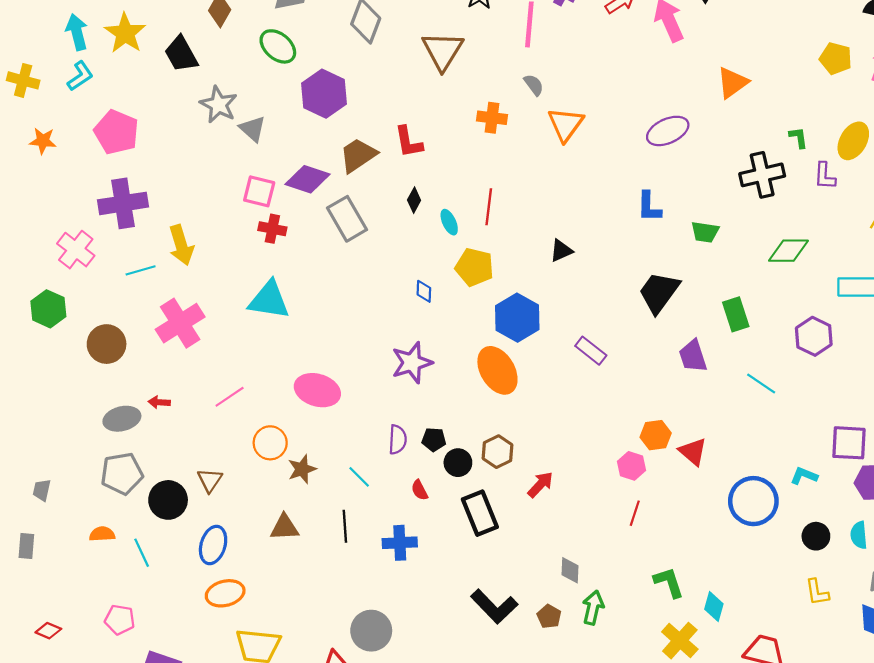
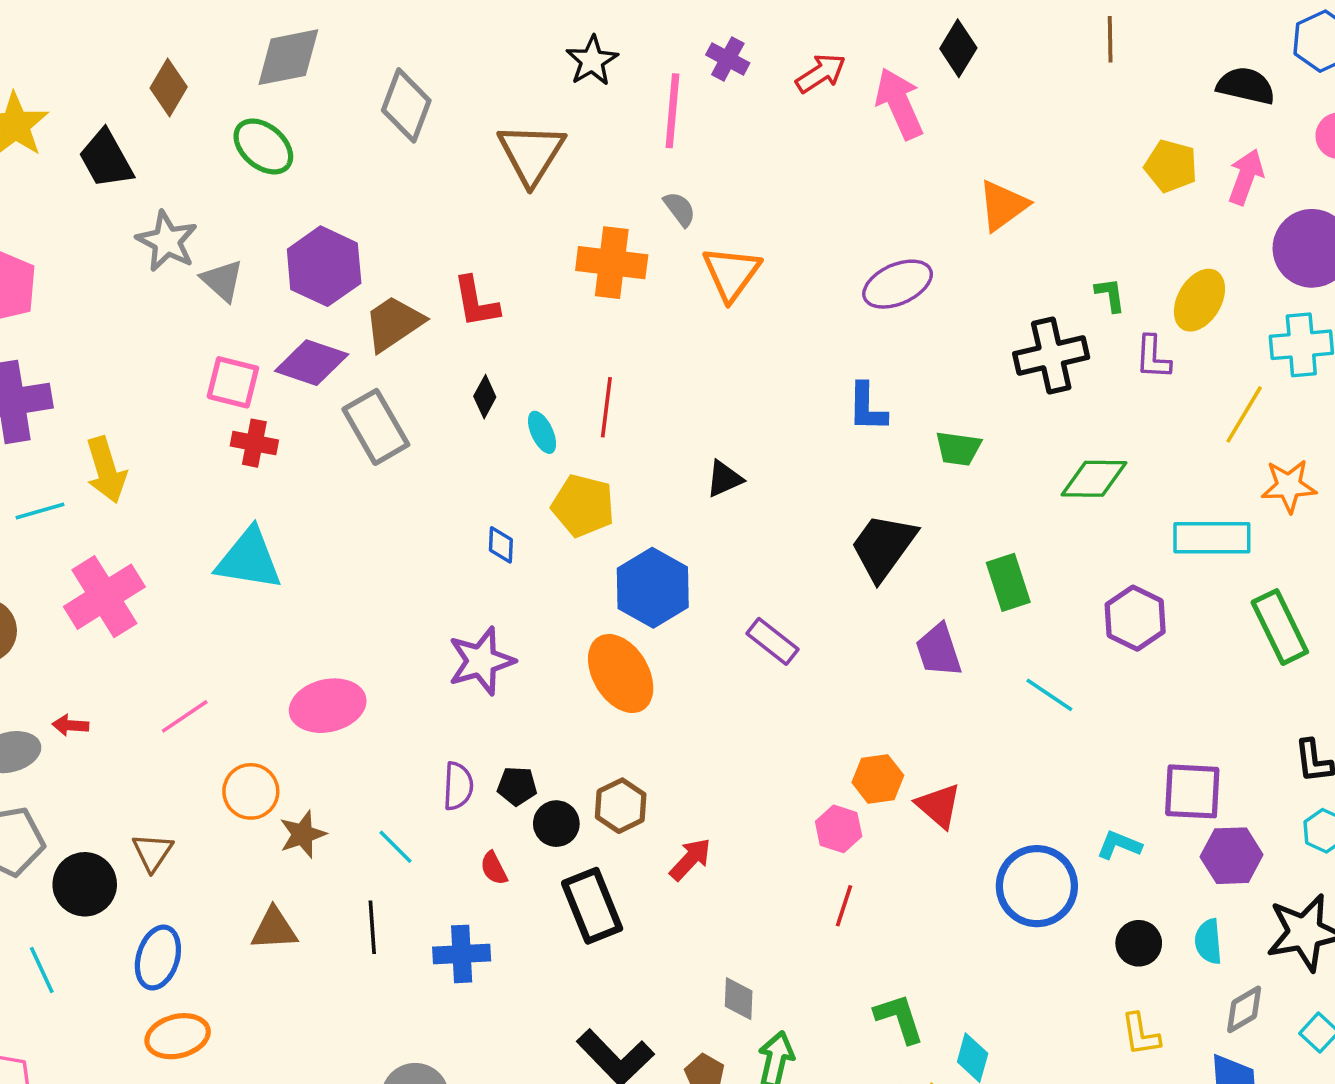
purple hexagon: (324, 94) -> (324, 266), moved
orange cross: (492, 118) -> (612, 263), size x1.4
pink ellipse: (317, 390) -> (328, 706), turned -30

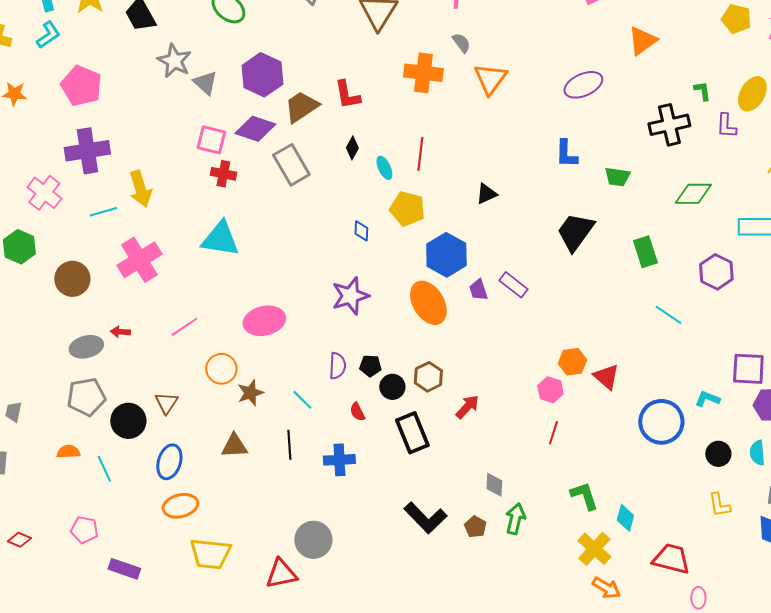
purple trapezoid: (939, 650) -> (478, 290), moved, size x0.7

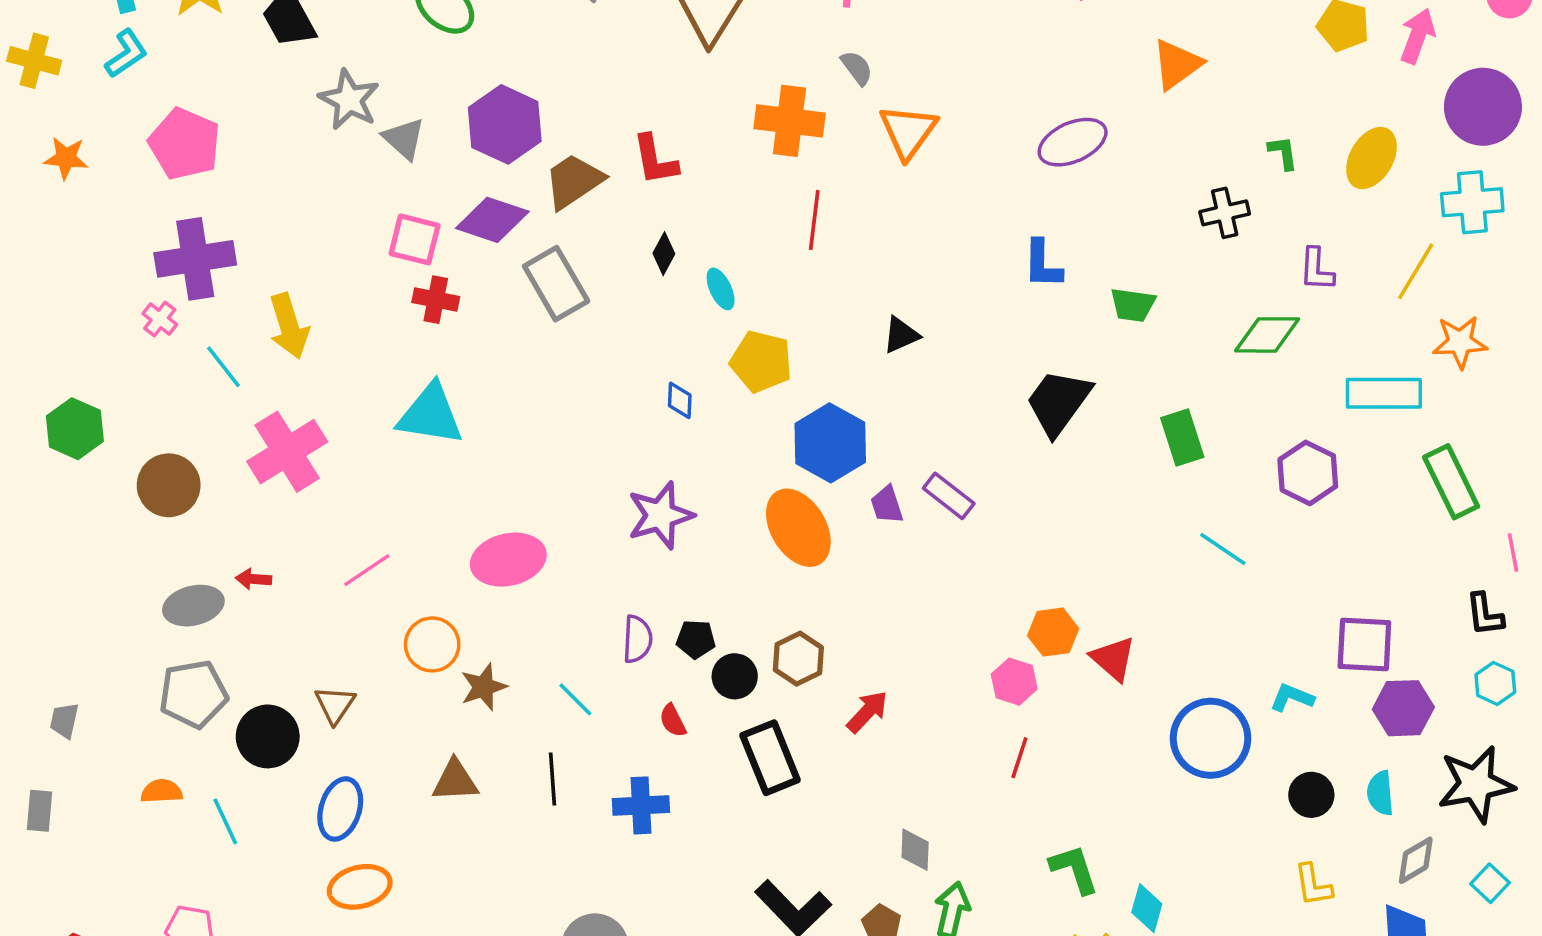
black cross: (669, 125) -> (1225, 213), size x0.7
purple L-shape: (726, 126) -> (1317, 269), moved
red line: (420, 154) -> (814, 220), moved
pink cross: (44, 193) -> (160, 319), moved, size x0.6
cyan line: (103, 212) -> (223, 367), turned 68

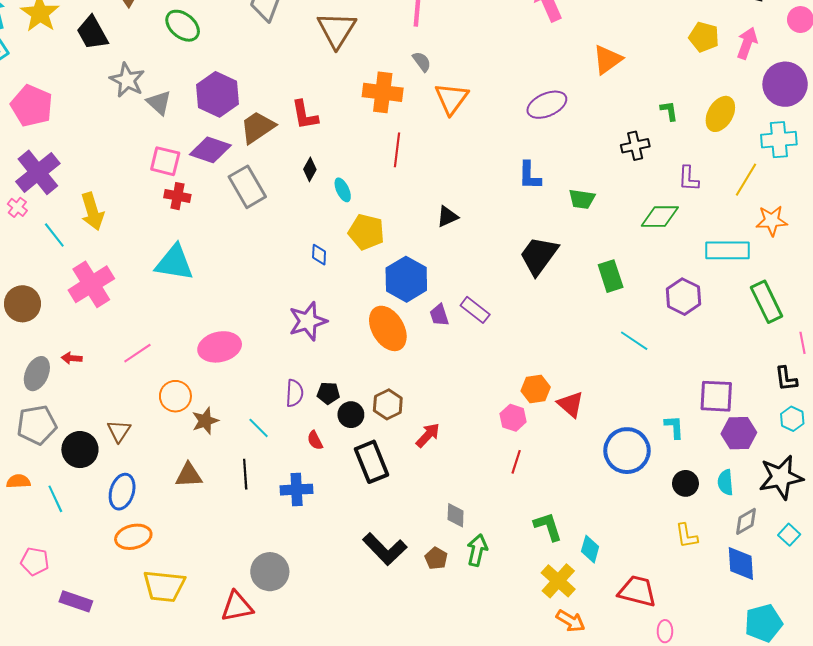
purple cross: (195, 259) -> (38, 172), turned -30
gray ellipse: (193, 606) -> (37, 374), turned -52
cyan L-shape: (1292, 698) -> (674, 427), turned 65

